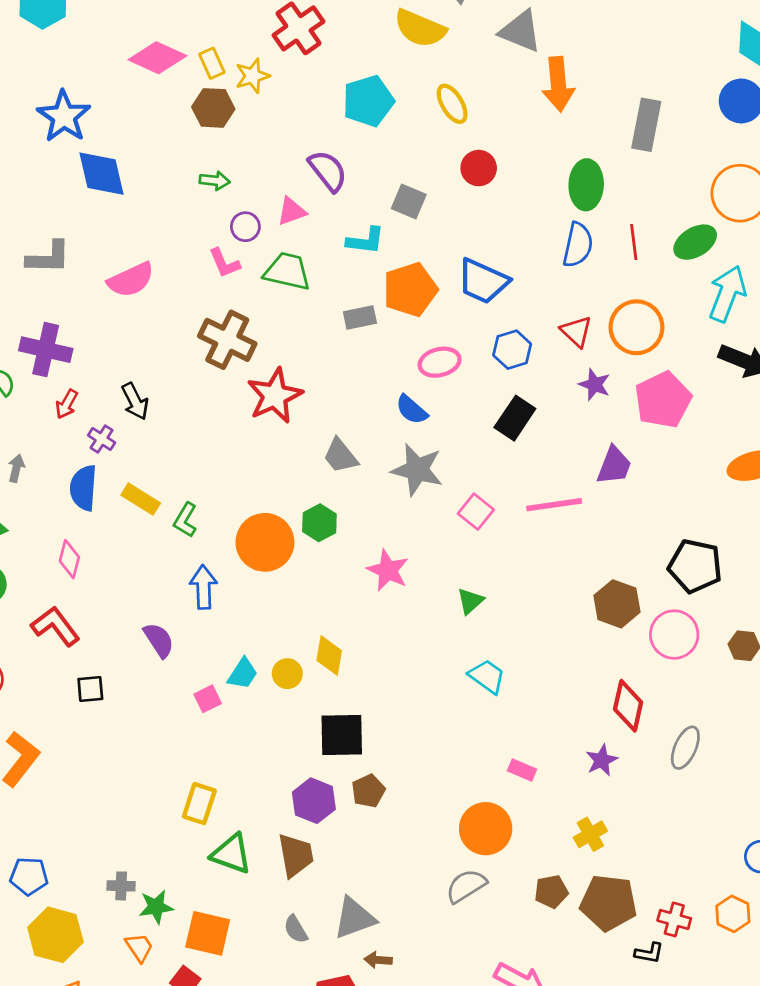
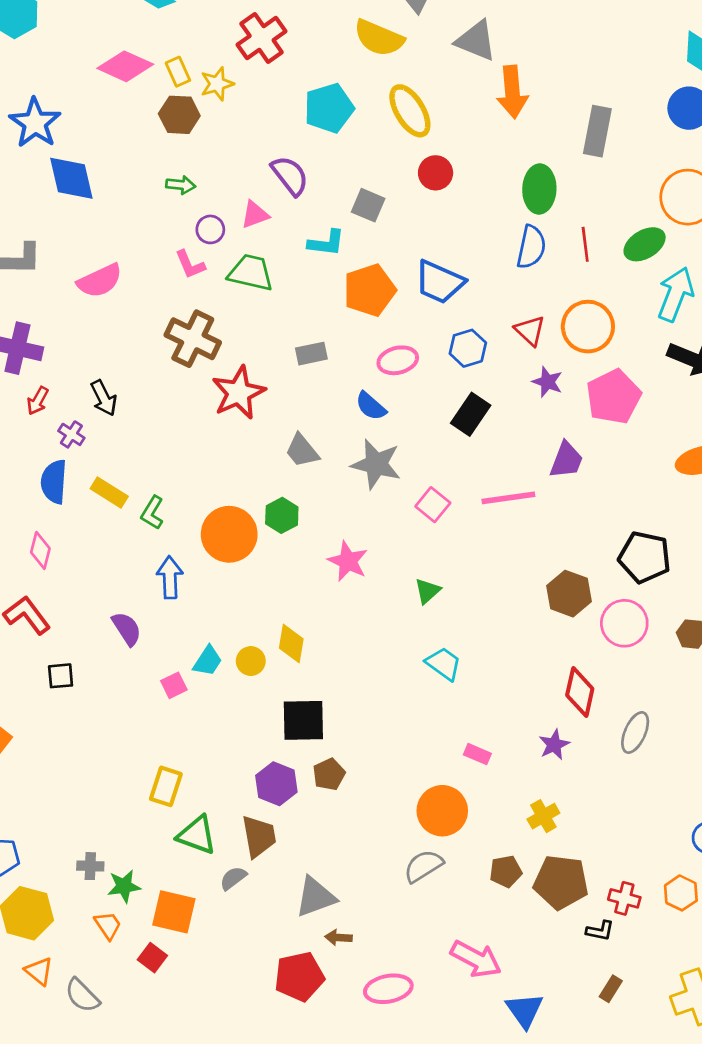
yellow ellipse: (452, 104) -> (410, 111), size x1.4
gray rectangle: (360, 317) -> (311, 354), moved
gray semicircle: (296, 929) -> (233, 878), moved, turned 84

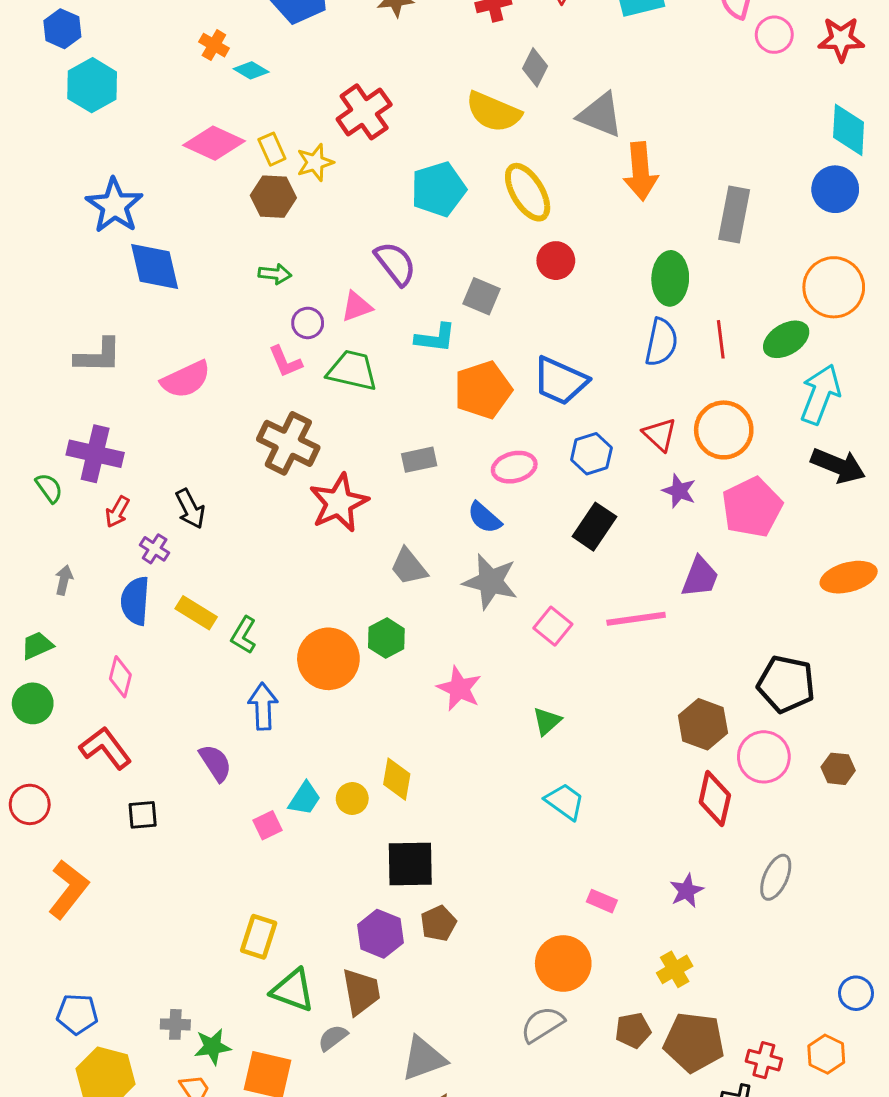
red diamond: (580, 692) -> (715, 799), moved

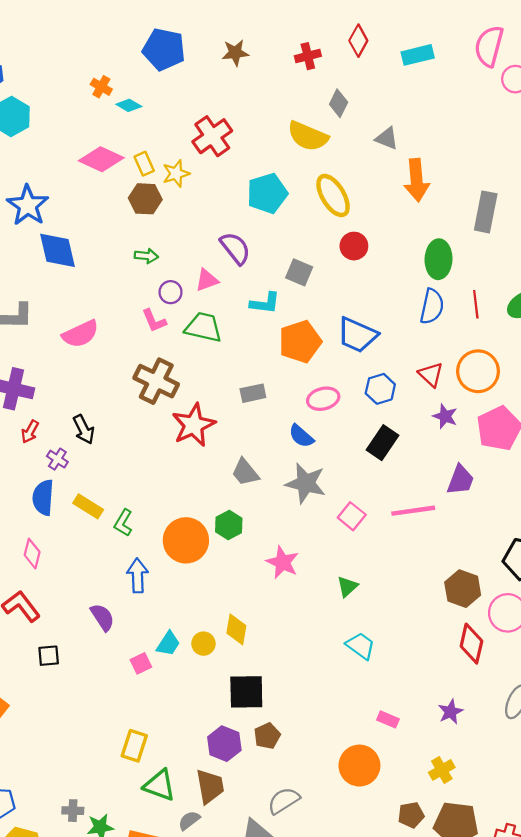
gray triangle: (600, 115) -> (387, 138), size x0.7
gray semicircle: (542, 1024) -> (284, 801), moved

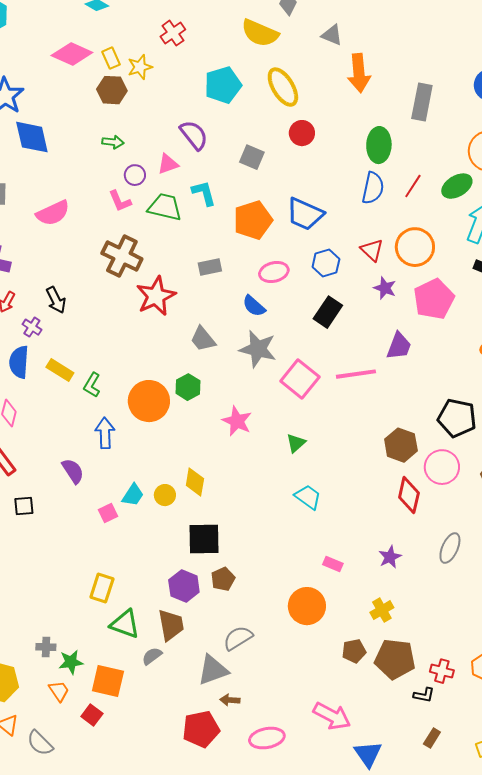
red cross: (212, 136) -> (173, 33), size x0.7
cyan L-shape: (265, 303) -> (204, 193), moved, turned -112
red line: (476, 304) -> (413, 186), turned 40
pink square: (352, 516) -> (300, 379), size x1.5

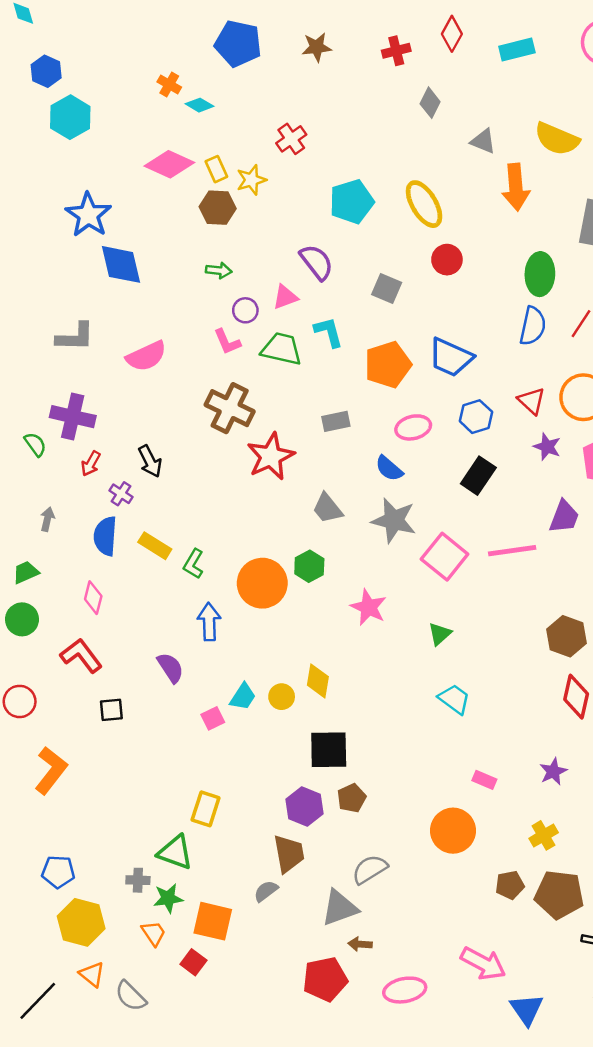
yellow semicircle: (260, 33) -> (557, 139), moved
green triangle: (125, 624) -> (175, 852), moved

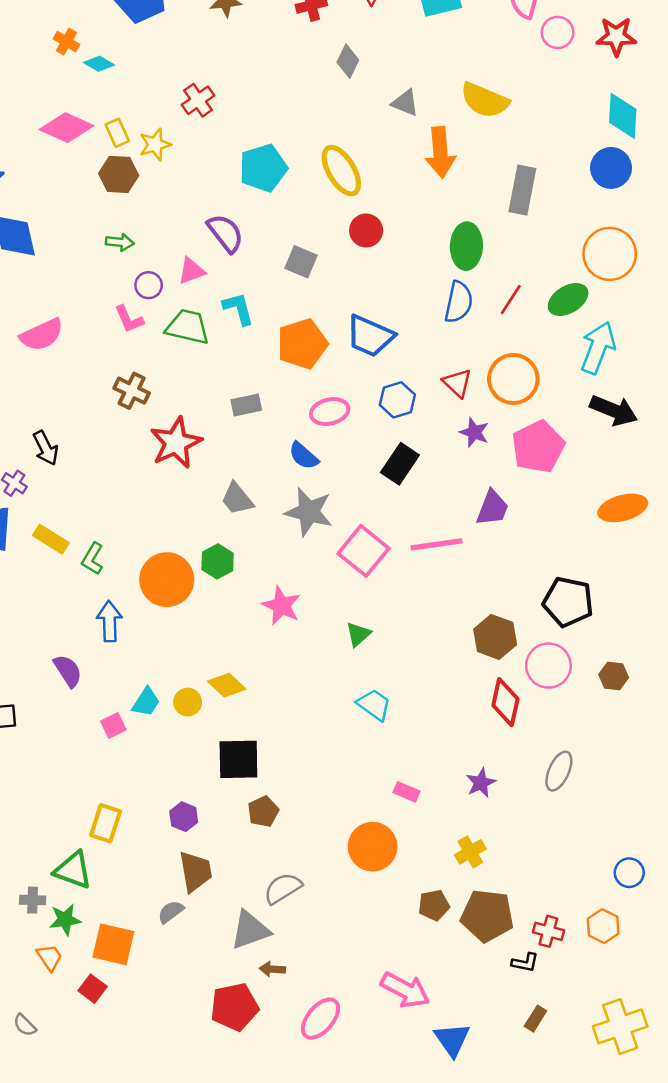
brown cross: (230, 408) -> (132, 391), size x0.7
yellow diamond: (318, 681) -> (227, 685), turned -56
purple hexagon: (305, 807) -> (184, 817), moved, size x0.7
pink ellipse: (405, 990) -> (321, 1019), turned -39
gray semicircle: (131, 996) -> (25, 1025), size x0.7

